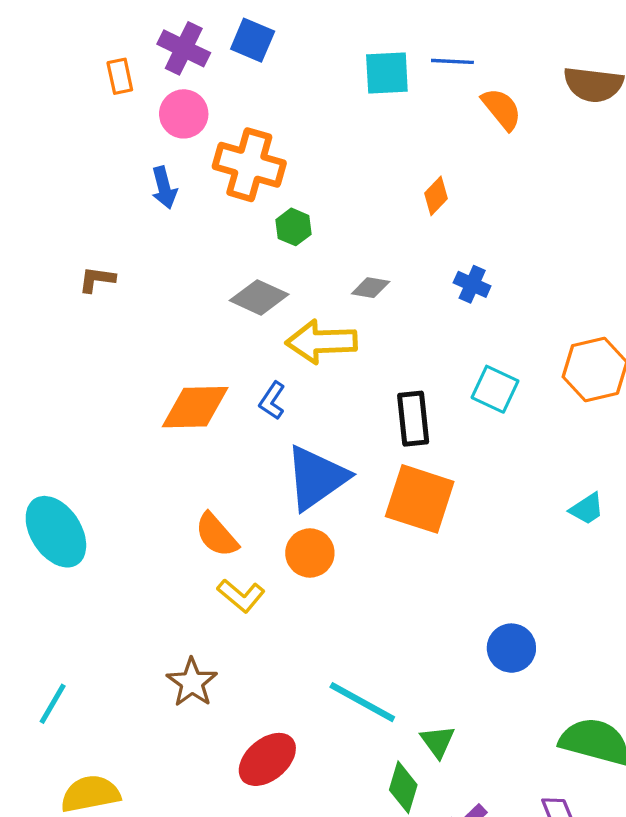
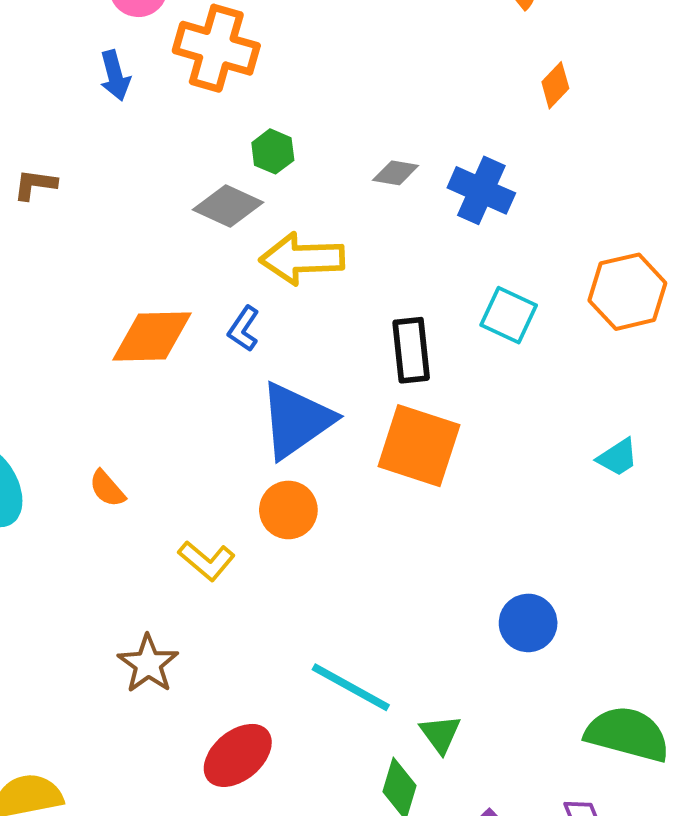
orange diamond: (436, 196) -> (555, 85), moved
green hexagon: (294, 227) -> (273, 151), moved
blue cross: (472, 284) -> (481, 190), size x1.5
gray diamond: (371, 288) -> (396, 173), moved
orange semicircle: (216, 535) -> (107, 489), moved, size x0.7

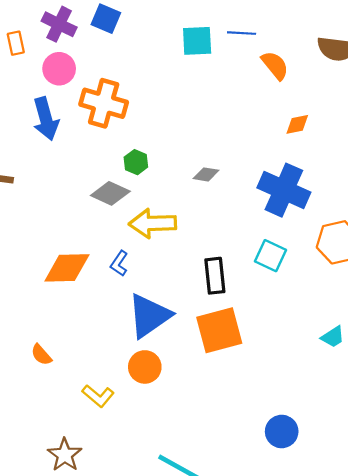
blue arrow: (115, 75) -> (46, 119), size x1.5
orange diamond: (555, 85) -> (297, 124), turned 35
blue cross: (481, 190) -> (284, 190), moved, size x1.4
orange square: (419, 446) -> (219, 330), turned -33

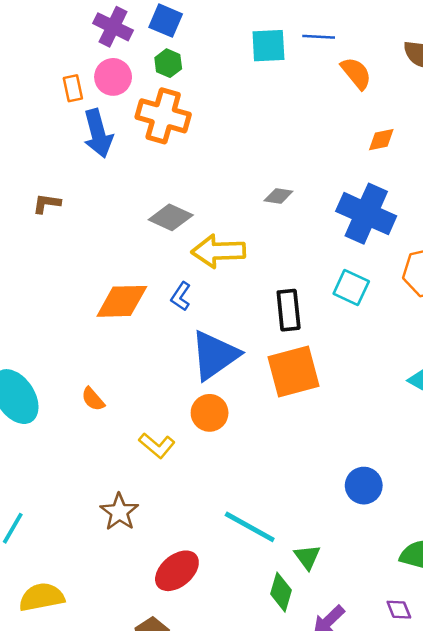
orange rectangle: (16, 43) -> (73, 88), moved
green hexagon: (136, 162) -> (168, 63), moved

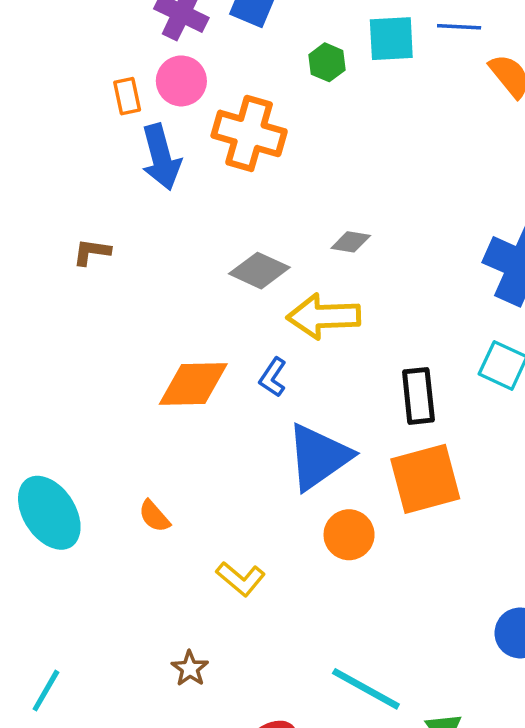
green hexagon: (168, 63) -> (327, 62), moved
gray diamond: (278, 196) -> (351, 242), moved
orange circle: (210, 413) -> (349, 535), moved
brown star: (119, 512) -> (190, 669), size x0.7

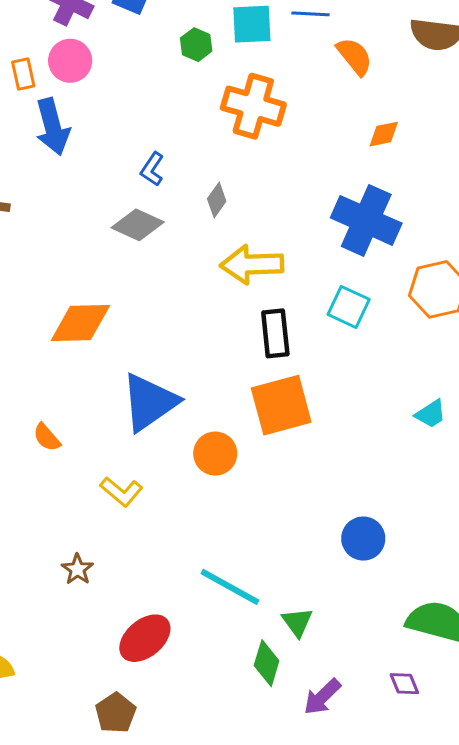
orange cross: (249, 133) -> (253, 106), moved
gray diamond: (351, 242) -> (217, 200), turned -64
yellow arrow: (324, 316) -> (252, 264), moved
blue L-shape: (273, 377) -> (152, 169), moved
blue triangle: (319, 457) -> (149, 402), moved

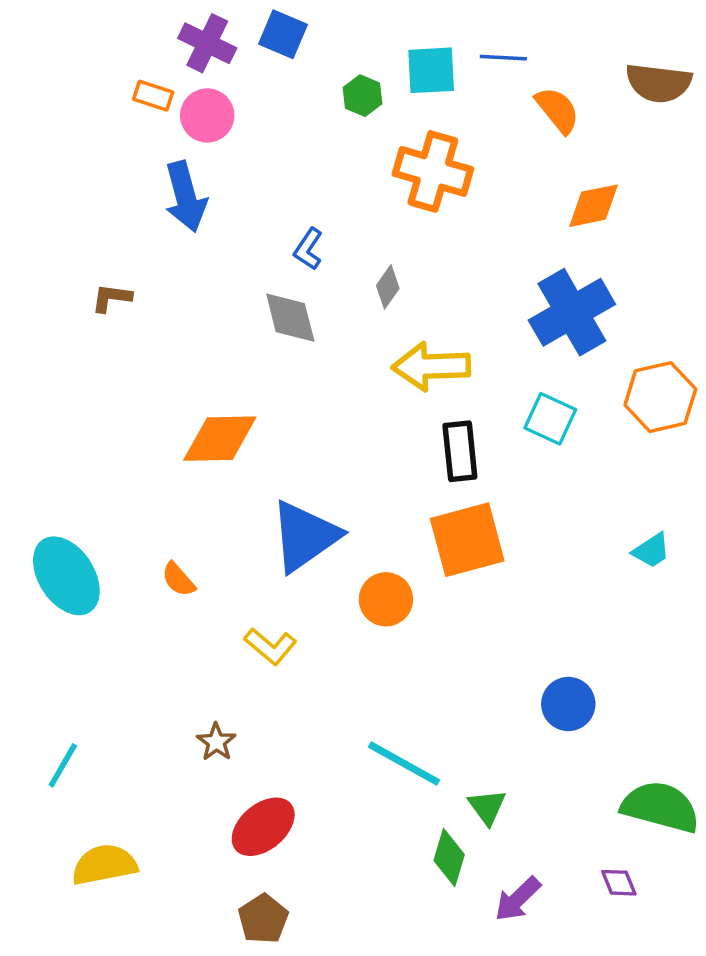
orange rectangle: (23, 74) -> (153, 96), moved, turned -60
orange diamond: (384, 134) -> (594, 206), size x1.4
blue cross: (366, 220) -> (572, 312), turned 36
gray diamond: (138, 225) -> (290, 318), turned 51
red ellipse: (145, 638) -> (263, 827), moved

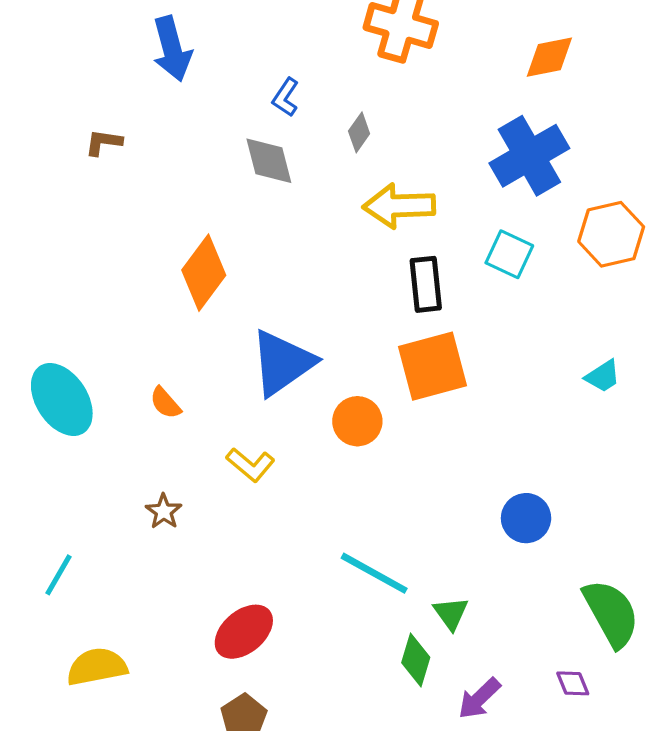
orange diamond: (220, 439) -> (204, 273), turned -52
brown star: (216, 742) -> (164, 511), moved
green semicircle: (660, 807) -> (611, 613), turned 46

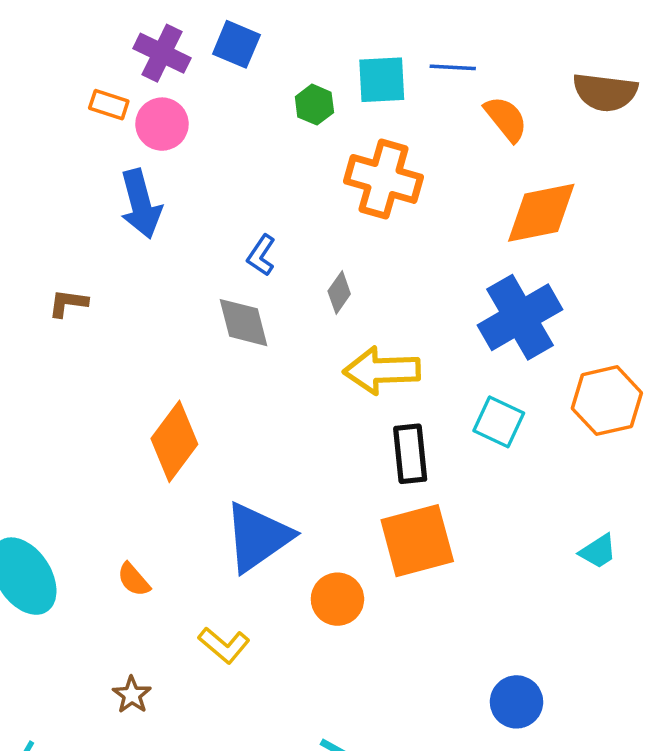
orange diamond: (549, 57) -> (541, 213), size x1.4

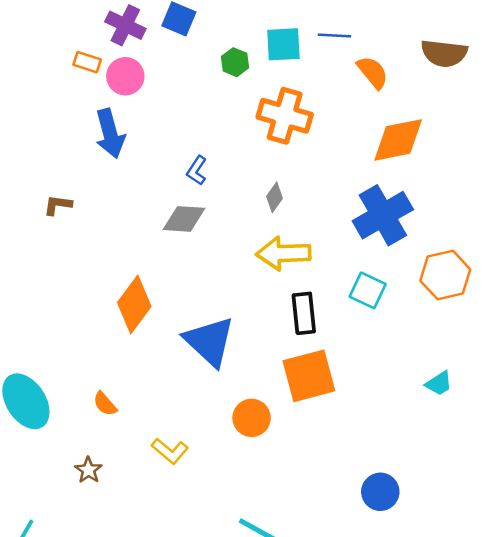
gray diamond: (339, 292) -> (274, 197), moved
gray diamond: (244, 323) -> (184, 219), turned -72
blue triangle: (258, 537) -> (209, 341), moved, turned -42
brown star: (132, 695) -> (88, 470), moved

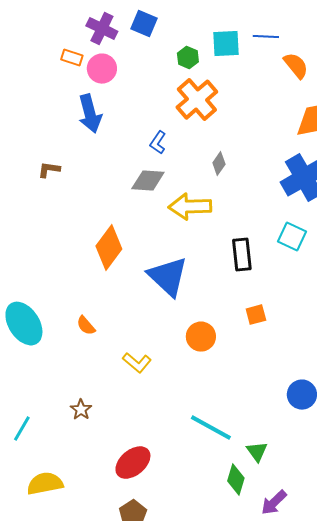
orange cross: (285, 116) -> (197, 100), moved, turned 33
yellow arrow: (283, 253) -> (190, 207), moved
orange square: (309, 376) -> (256, 315), moved, size x0.5
brown star: (88, 470) -> (81, 410), moved

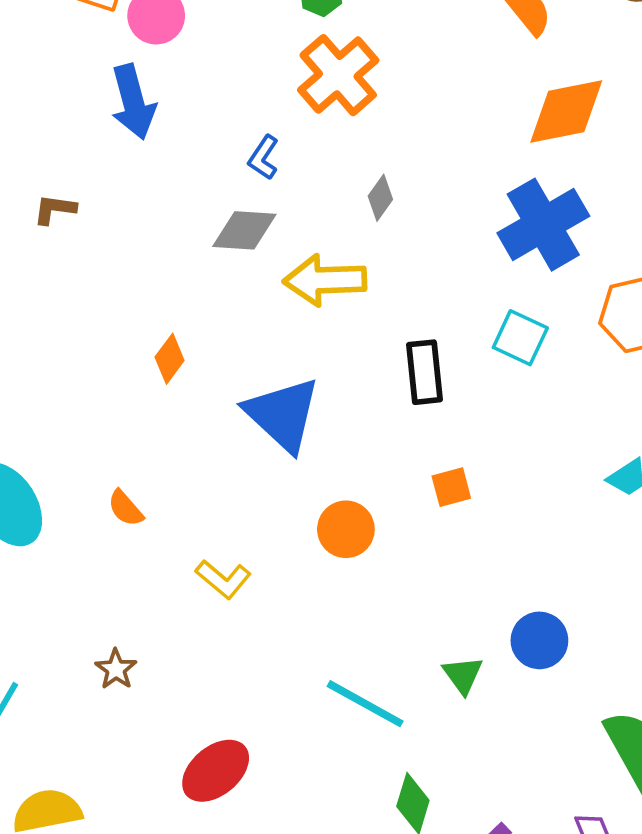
orange diamond: (109, 248) -> (170, 359), size x0.6
green triangle: (257, 452) -> (463, 675), moved

